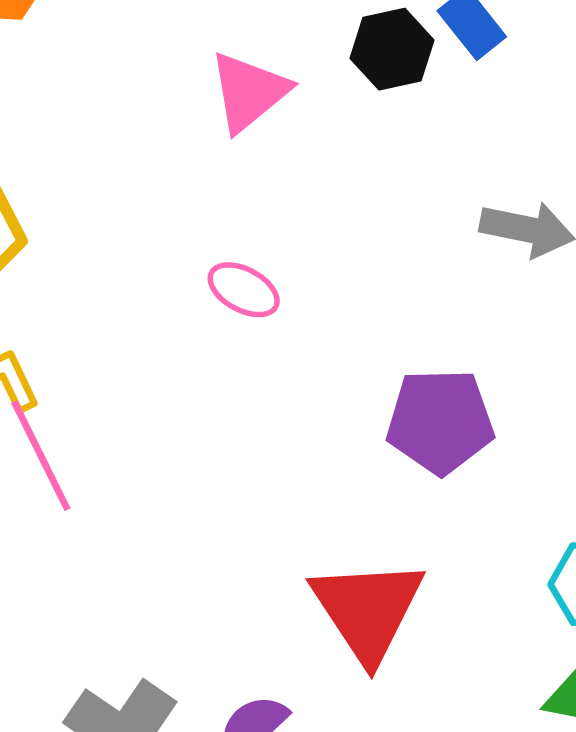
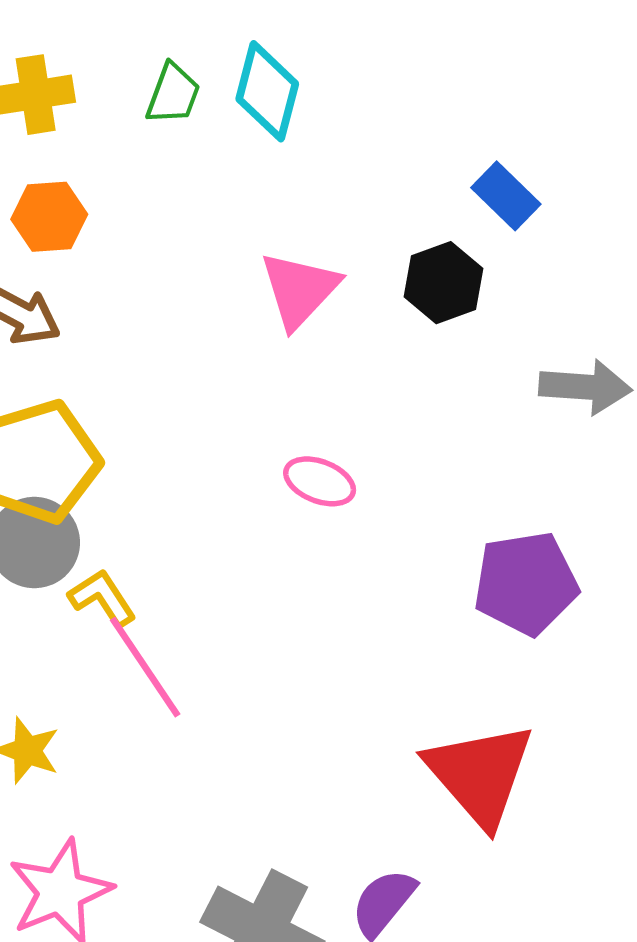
black hexagon: (392, 49) -> (444, 283), moved

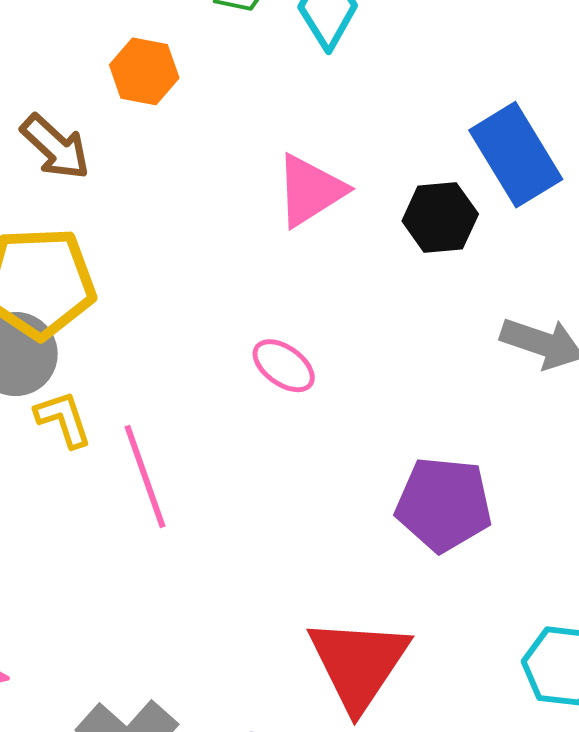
blue rectangle: (506, 196) -> (516, 155), size x1.6
orange hexagon: (49, 217) -> (144, 71), moved
pink line: (145, 667) -> (145, 476), moved

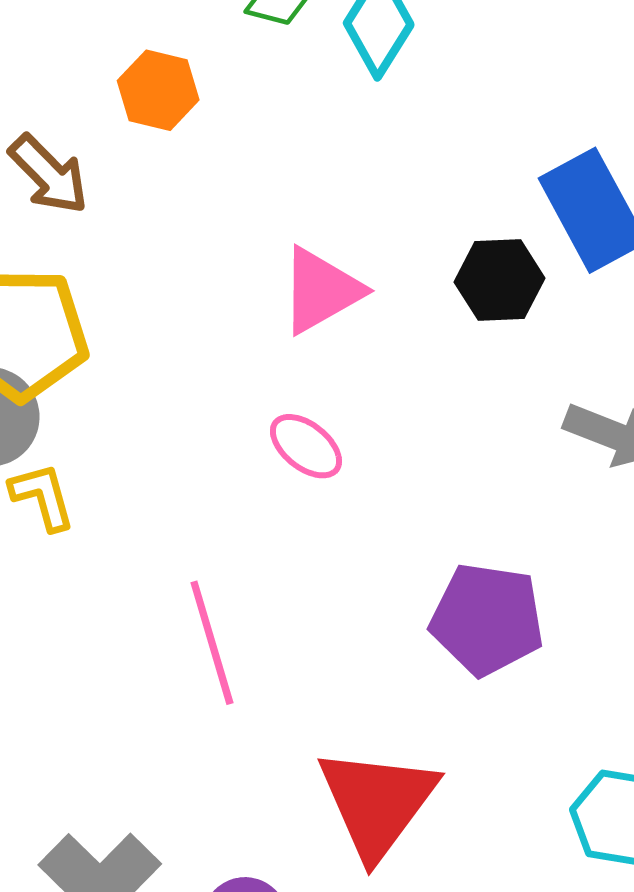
pink triangle: (310, 190) -> (321, 290), moved
pink line: (145, 476) -> (212, 643), moved

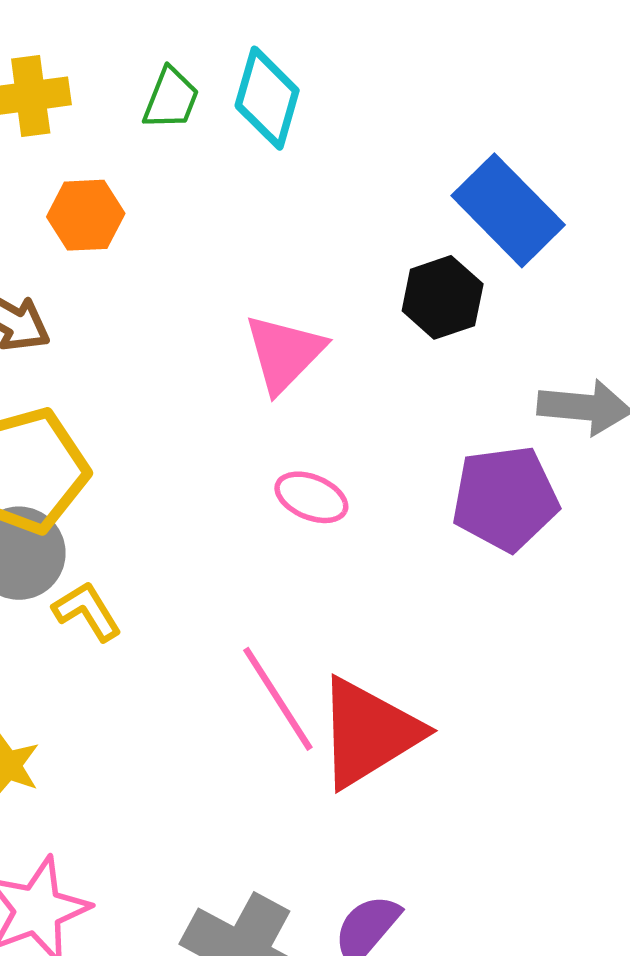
purple pentagon: (487, 619) -> (505, 498), moved
red triangle: (377, 803) -> (369, 733), moved, turned 38

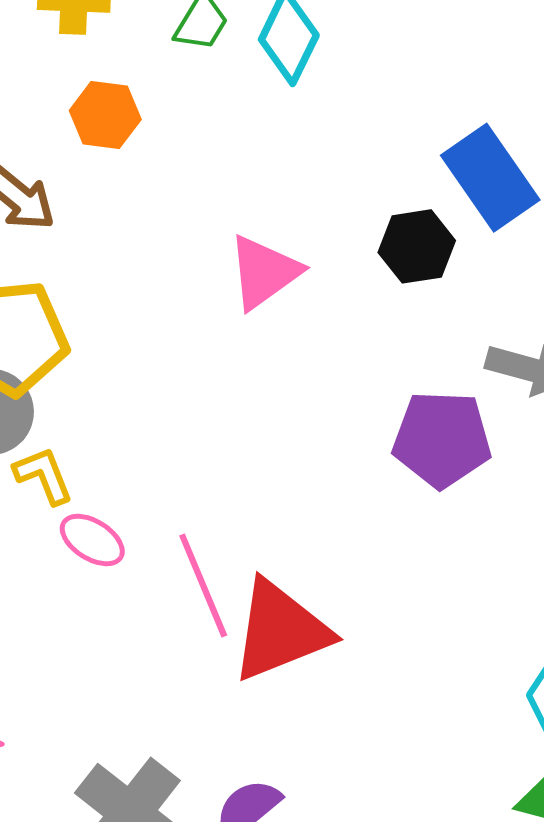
pink ellipse: (311, 497) -> (92, 540), moved

